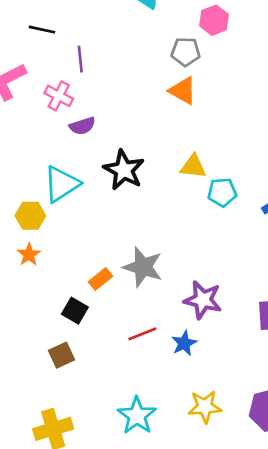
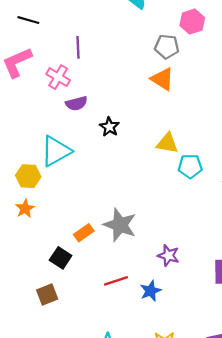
black line: (42, 30) -> (28, 20), moved
black star: (124, 170) -> (109, 127), moved, size x0.6
purple star: (203, 300) -> (168, 255), size x0.7

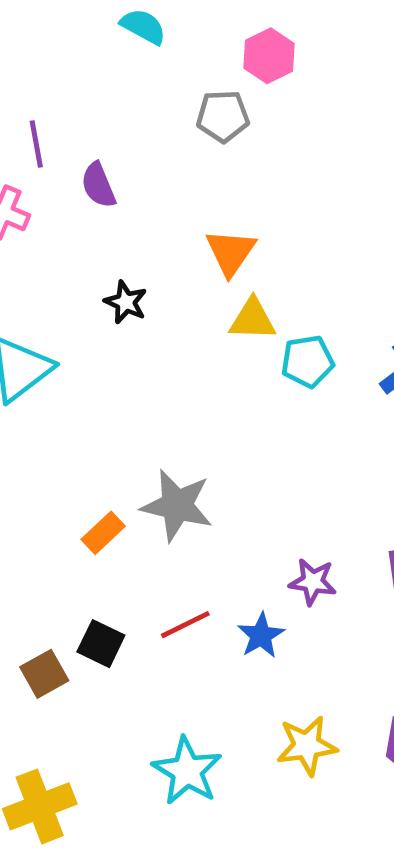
orange triangle: (162, 79) -> (231, 252), moved, turned 40
purple semicircle: (76, 103) -> (98, 185), moved, turned 90
purple star: (168, 255) -> (313, 582), moved
black square: (61, 258) -> (101, 644), moved

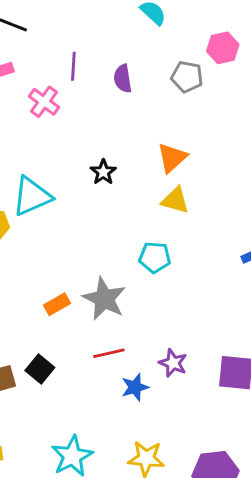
purple semicircle: (98, 185) -> (123, 79), moved
cyan pentagon: (308, 361) -> (155, 257), moved
red line: (185, 625) -> (109, 353), moved

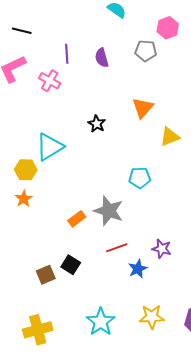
yellow triangle: (175, 200) -> (170, 137), moved, turned -30

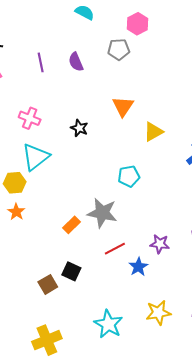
pink cross: (50, 81) -> (30, 118), moved

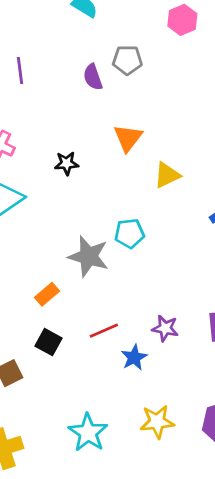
pink hexagon: (138, 24) -> (182, 20), moved
purple semicircle: (76, 62) -> (93, 77), moved
black star: (79, 128) -> (67, 163), turned -30
gray star: (102, 213) -> (88, 256), moved
black square: (71, 271) -> (48, 342), moved

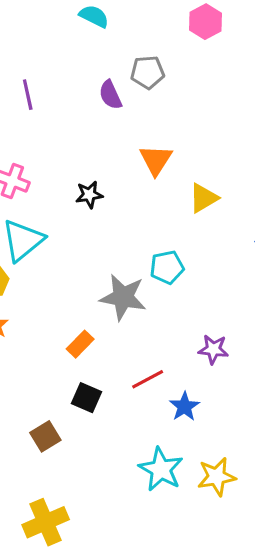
purple star: (165, 328) -> (213, 349), moved
cyan star: (88, 433) -> (161, 469), moved

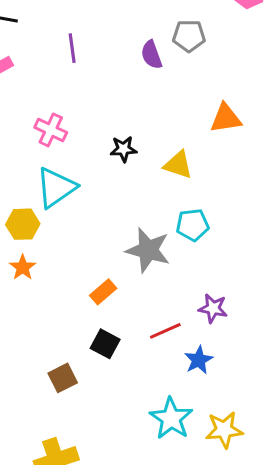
orange triangle: (156, 160) -> (226, 118), moved, turned 44
yellow triangle: (203, 198) -> (178, 165), moved, turned 44
purple star: (213, 349) -> (213, 308), moved

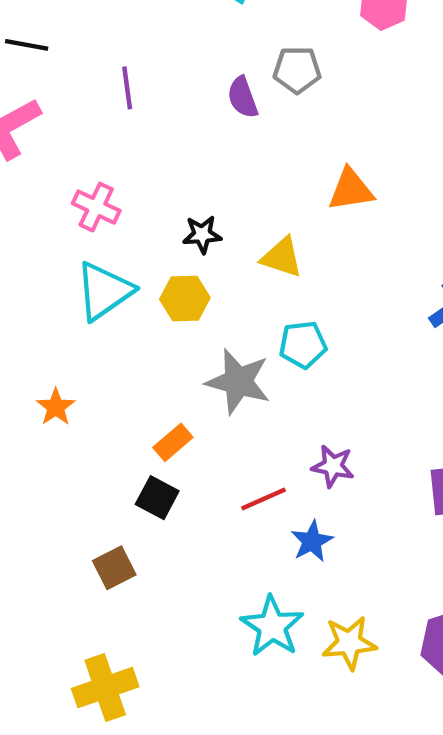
yellow hexagon: (23, 224) -> (185, 299), moved
black square: (105, 344) -> (157, 498), moved

